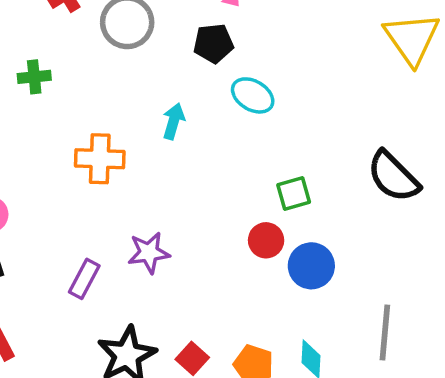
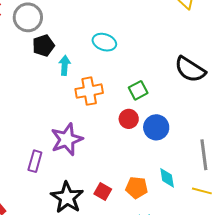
black pentagon: (213, 43) -> (43, 46), moved
orange cross: (100, 159) -> (89, 91), moved
purple star: (149, 253) -> (67, 139), size x1.4

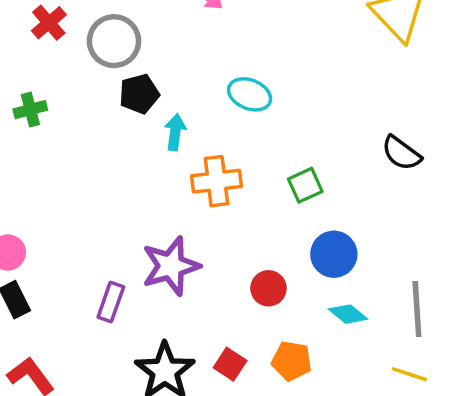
black semicircle: (190, 69) -> (401, 153), size x0.7
red circle: (129, 119) -> (268, 288), moved
cyan diamond: (167, 178) -> (348, 314), moved, turned -45

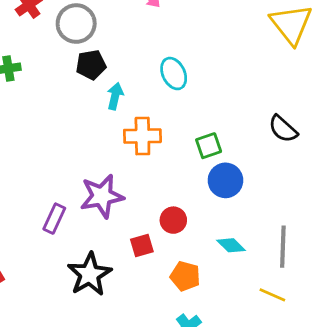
cyan ellipse: (250, 94) -> (174, 74), turned 36
blue circle: (334, 254) -> (225, 180), moved
red square: (230, 364) -> (142, 246), moved, turned 35

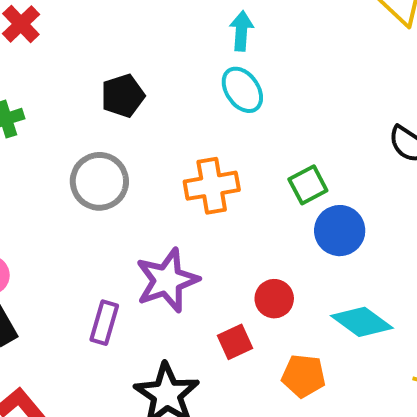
gray circle: (76, 24) -> (99, 181), moved
cyan arrow: (115, 96) -> (241, 31), moved
cyan diamond: (231, 245) -> (362, 322), size x1.4

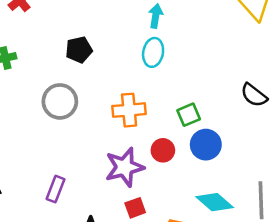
cyan ellipse: (242, 90) -> (153, 52), turned 40
purple star: (167, 280) -> (124, 167), moved
red circle: (274, 299) -> (163, 150), moved

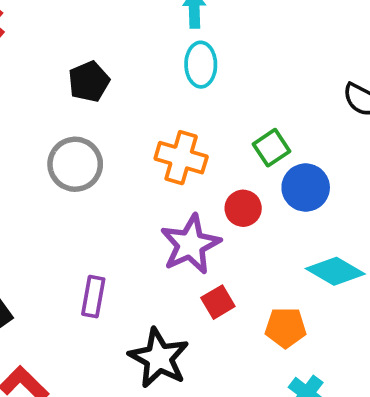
orange cross: (129, 110) -> (181, 158), turned 32

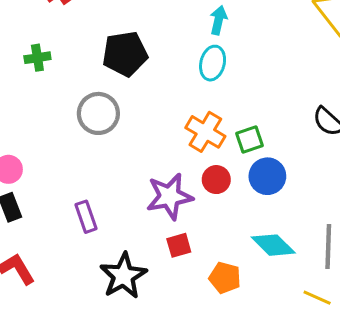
black pentagon: (89, 81) -> (125, 54), size x1.4
orange cross: (181, 158) -> (205, 132), moved
purple rectangle: (93, 297) -> (86, 217), turned -44

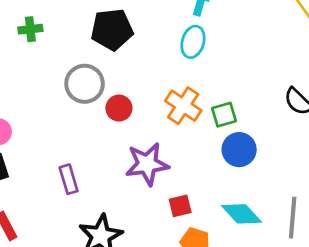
red circle: (216, 180) -> (119, 108), moved
red square: (179, 245) -> (180, 206), moved

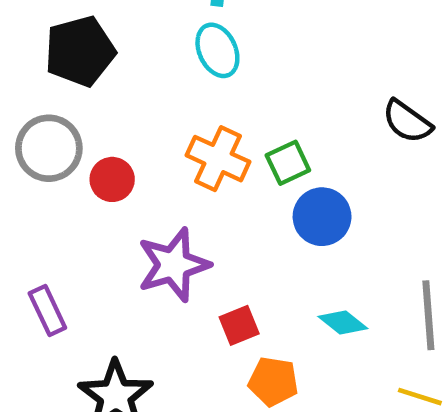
cyan ellipse: (193, 42) -> (217, 50), turned -32
cyan diamond: (241, 214) -> (343, 323), size x0.7

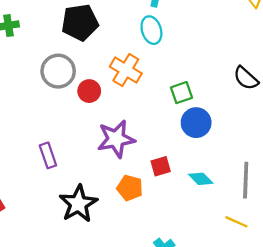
orange cross: (218, 159) -> (126, 70), moved
red square: (239, 325) -> (161, 166), moved
orange pentagon: (273, 381) -> (130, 188), moved

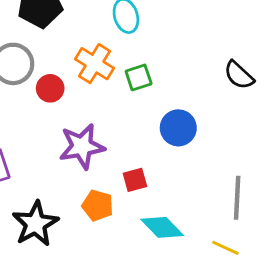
green square: (182, 93) -> (139, 77), moved
cyan diamond: (201, 179) -> (162, 227), moved, size x1.4

